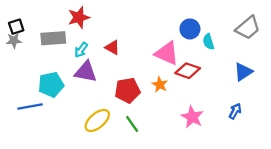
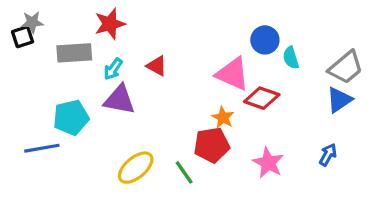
gray trapezoid: (248, 28) -> (346, 67), moved
gray star: (14, 41) -> (32, 22), moved
red pentagon: (127, 90) -> (212, 145), moved

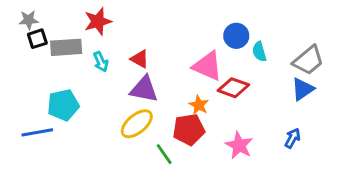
black square: (23, 37) -> (37, 39), moved
cyan arrow: (113, 69) -> (101, 62), turned -60
purple triangle: (120, 100) -> (144, 89), moved
yellow ellipse: (136, 168) -> (137, 124), moved

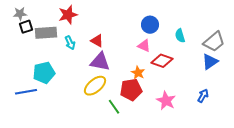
blue circle: (236, 36) -> (150, 25), moved
pink triangle: (207, 66) -> (144, 46), size x0.6

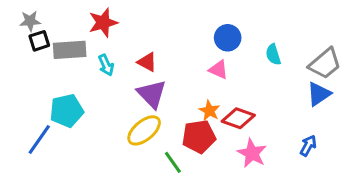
red diamond: (162, 61) -> (238, 118), moved
purple triangle: (100, 62) -> (152, 94), turned 35
blue line: (26, 92) -> (39, 140), turned -45

